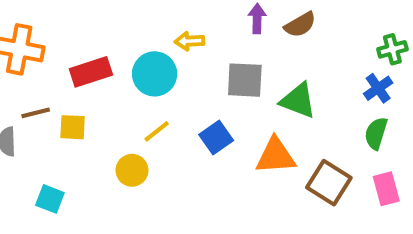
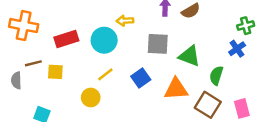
green semicircle: (376, 133) -> (216, 76), moved

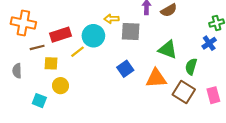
gray square: (158, 44) -> (131, 32), moved
brown line: (33, 63) -> (37, 47), moved
yellow line: (105, 74) -> (77, 52), moved
yellow circle: (91, 97) -> (61, 86), moved

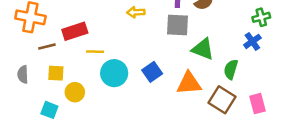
gray square: (131, 32) -> (178, 25), moved
cyan circle: (93, 36) -> (114, 73), moved
yellow line: (77, 52) -> (95, 52), turned 40
yellow square: (51, 63) -> (56, 73), moved

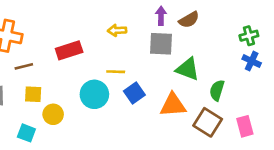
red rectangle: (75, 31) -> (69, 50), moved
blue cross: (252, 41) -> (252, 61), moved, turned -30
yellow line: (95, 52) -> (116, 72), moved

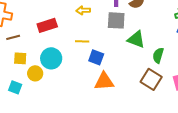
blue square: (134, 93) -> (96, 57), turned -35
cyan circle: (94, 94) -> (51, 58), moved
orange triangle: (173, 105) -> (104, 81), moved

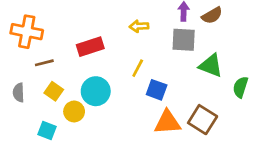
yellow line: (82, 41) -> (138, 68), turned -64
yellow square: (20, 58) -> (54, 91), turned 32
brown square: (151, 79) -> (203, 120), moved

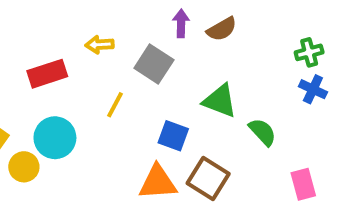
yellow arrow: (139, 26) -> (100, 45), moved
gray square: (184, 40) -> (154, 64), moved, turned 30
green semicircle: (240, 87) -> (263, 132), turned 120
blue square: (157, 90) -> (173, 136), moved

